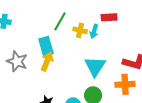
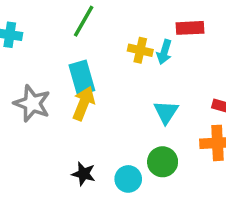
green line: (60, 21) -> (84, 21), moved
cyan triangle: (95, 66) -> (166, 112), size x0.7

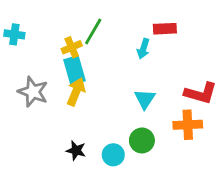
green line: (84, 21) -> (93, 32), moved
yellow cross: (140, 50) -> (72, 47), moved, turned -36

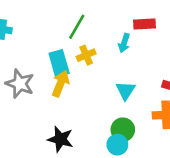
yellow cross: (72, 47) -> (86, 55), moved
black star: (76, 151) -> (60, 139), size x1.4
cyan circle: (113, 155) -> (117, 145), moved

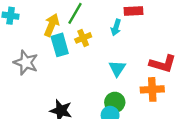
yellow arrow: (60, 84) -> (52, 25), moved

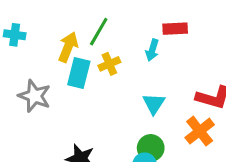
cyan rectangle: (60, 45) -> (79, 73), turned 30
orange cross: (152, 89) -> (200, 131), turned -35

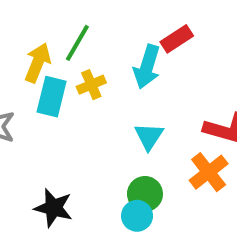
red rectangle: (175, 29) -> (177, 39), turned -30
cyan arrow: (152, 50) -> (147, 67), size x1.5

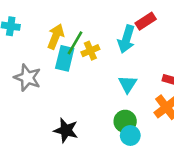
green line: (77, 43) -> (75, 43), moved
cyan circle: (137, 216) -> (130, 136), moved

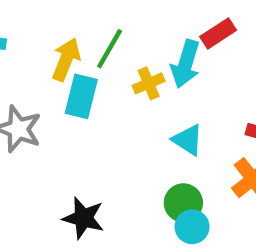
green line: (75, 43) -> (110, 49), moved
yellow cross: (90, 51) -> (149, 83), moved
cyan triangle: (128, 84) -> (188, 140), turned -30

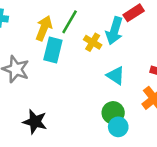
yellow cross: (149, 83) -> (93, 42), turned -36
black star: (83, 218) -> (35, 122), moved

